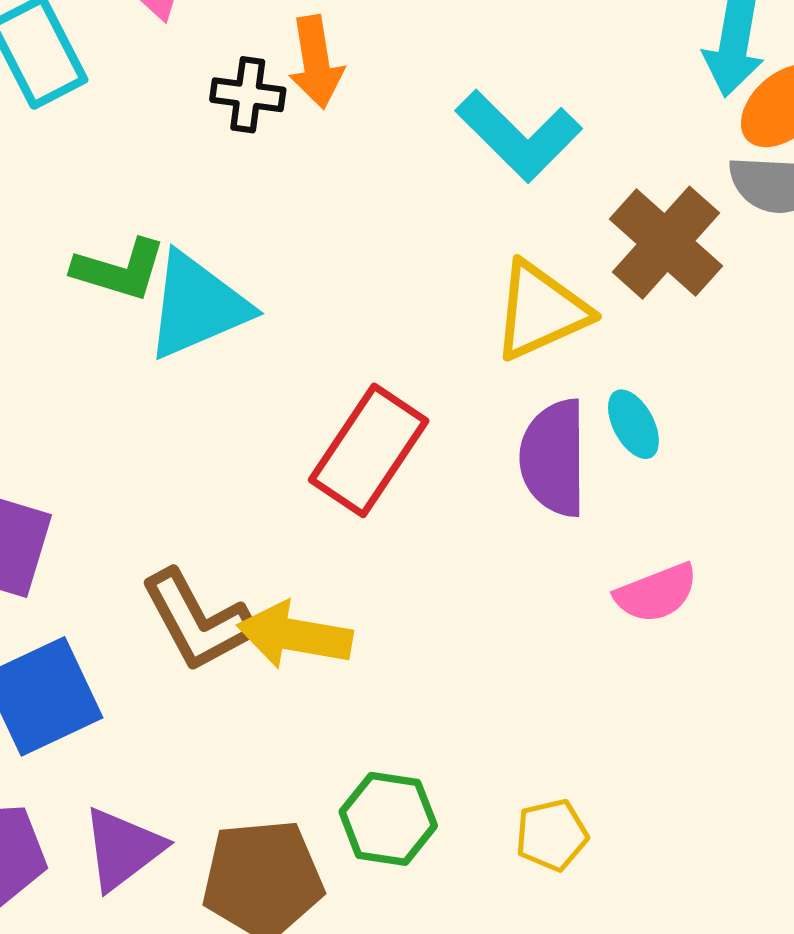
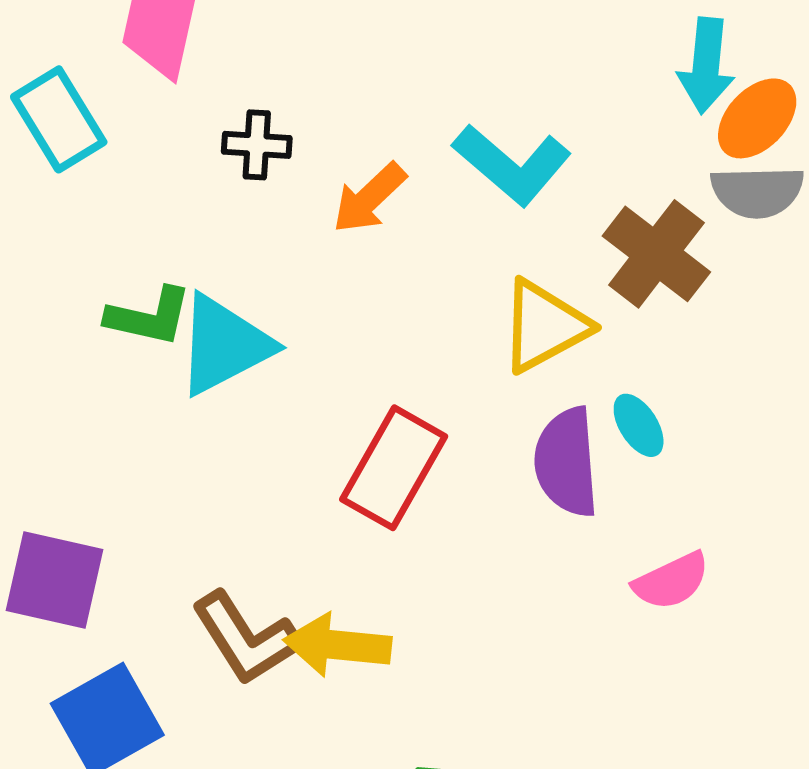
orange arrow: (316, 62) -> (369, 198), moved, turned 60

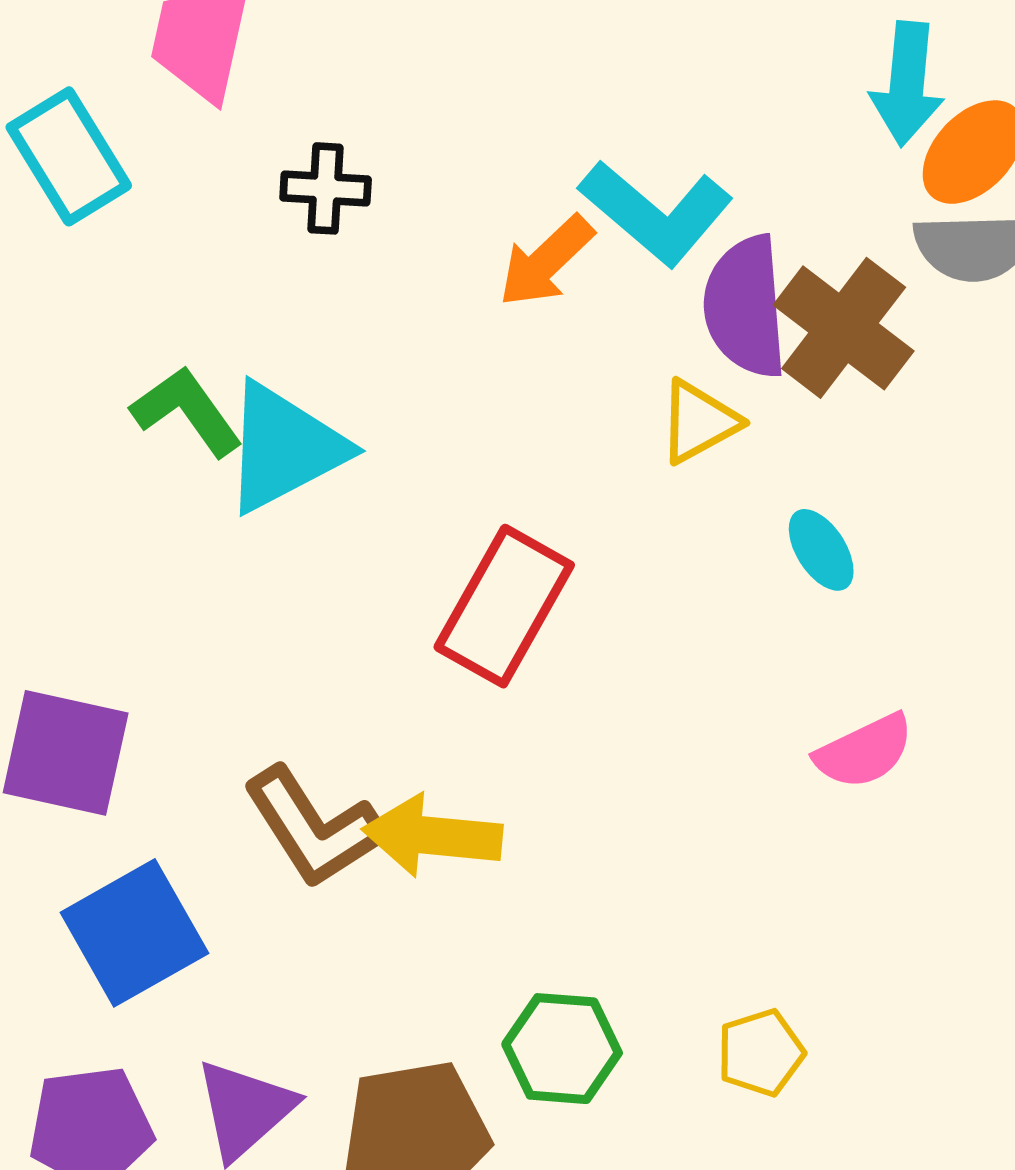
orange arrow: (369, 198) -> (546, 261), moved
green L-shape: (149, 317) -> (187, 411), turned -138
yellow triangle: (544, 326) -> (699, 422), size x0.7
purple semicircle: (567, 462) -> (745, 307), moved

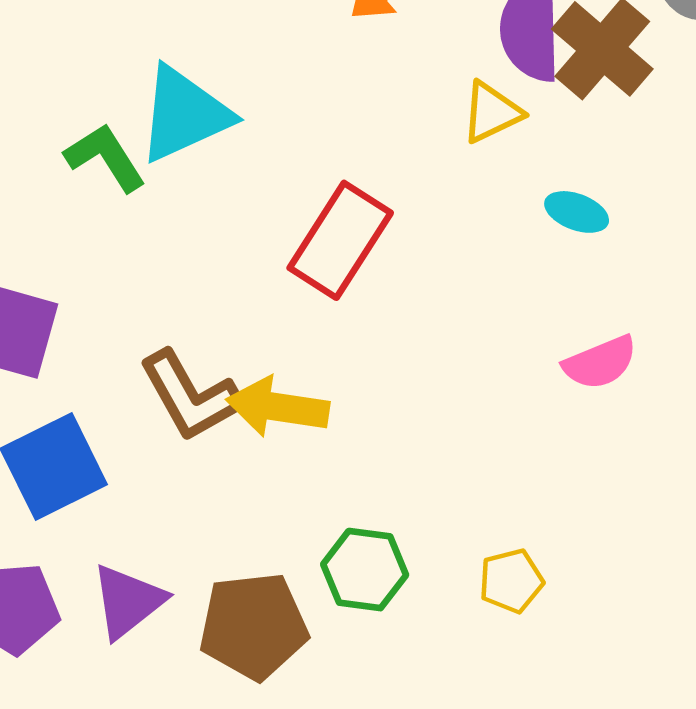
green L-shape: (187, 411) -> (105, 157), moved
cyan ellipse: (821, 550) -> (577, 212), turned -40

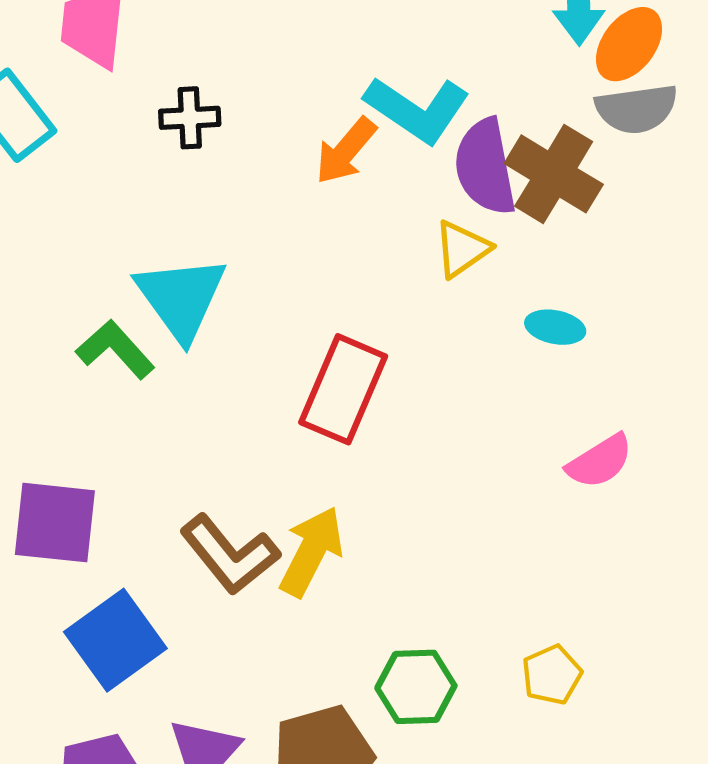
cyan triangle: (184, 114) -> (181, 298), turned -32
yellow arrow: (278, 407) -> (311, 552), turned 118

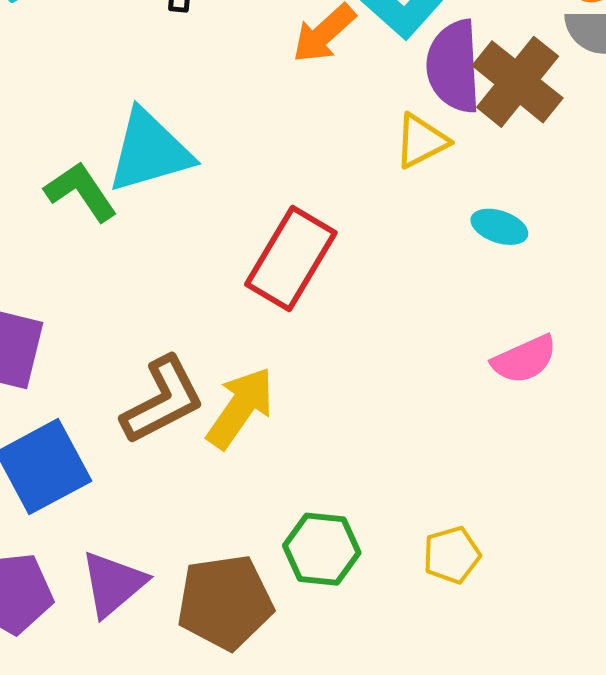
cyan triangle: (181, 298) -> (149, 151), turned 42
brown L-shape: (230, 555) -> (163, 400), turned -86

